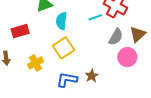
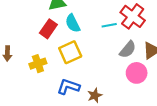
cyan semicircle: (61, 21) -> (73, 23), turned -42
red rectangle: (20, 31) -> (48, 29), moved, turned -48
brown star: (92, 76) -> (95, 95), moved

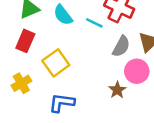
cyan semicircle: (73, 23) -> (63, 15), moved
cyan line: (109, 25) -> (94, 23), turned 48
brown star: (95, 95) -> (117, 90), moved

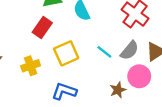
cyan line: (94, 23) -> (104, 52), moved

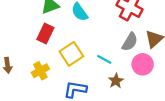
cyan line: (104, 52) -> (104, 59), moved
brown star: (118, 90) -> (116, 81), moved

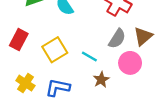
red rectangle: (45, 34) -> (19, 40), moved
yellow cross: (40, 71) -> (25, 83), moved, turned -30

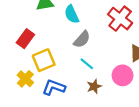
gray semicircle: (117, 39) -> (82, 39), moved
yellow square: (55, 50) -> (44, 60), moved

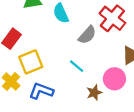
gray semicircle: (82, 39) -> (87, 35), moved
brown star: (94, 86) -> (94, 93), moved

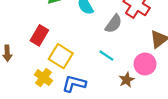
yellow square: (31, 62) -> (61, 56), turned -30

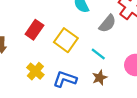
yellow square: (61, 56) -> (66, 40), moved
brown star: (127, 80) -> (100, 78), moved

